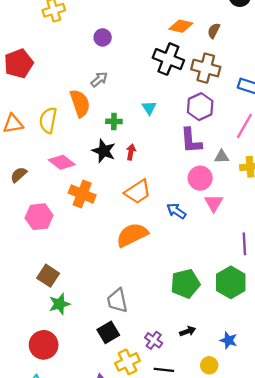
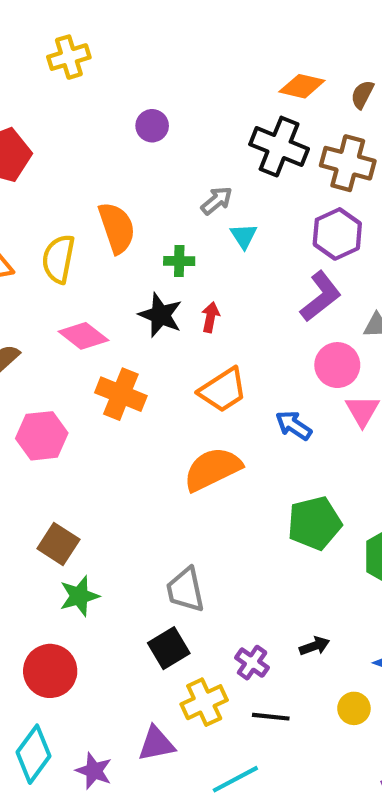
purple circle: (103, 37) -> (152, 126), moved
gray arrow: (99, 79) -> (217, 201), moved
purple L-shape: (191, 141) -> (321, 296), turned -124
green pentagon: (185, 284) -> (314, 523), moved

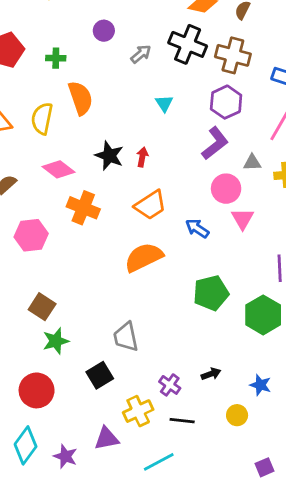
gray arrow: (217, 201) -> (141, 54), moved
green cross: (179, 261) -> (56, 58), moved
black square: (169, 648) -> (100, 375), moved

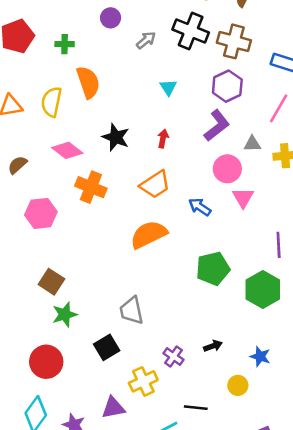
red arrow: (142, 157) -> (163, 139), moved
black line: (182, 421) -> (196, 408), moved

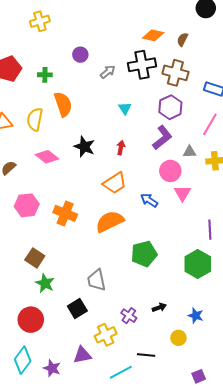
black cross: (191, 31) -> (142, 65), turned -32
orange cross: (91, 187) -> (65, 213), moved
green pentagon: (213, 269) -> (144, 254), moved
green star: (65, 314) -> (45, 283), turned -30

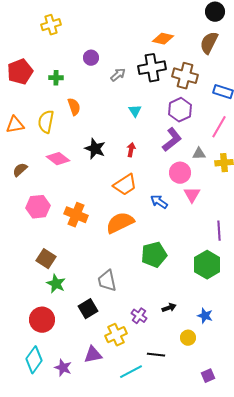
brown semicircle: (182, 39) -> (209, 43), moved, size x1.6
orange semicircle: (63, 104) -> (74, 107), size x0.7

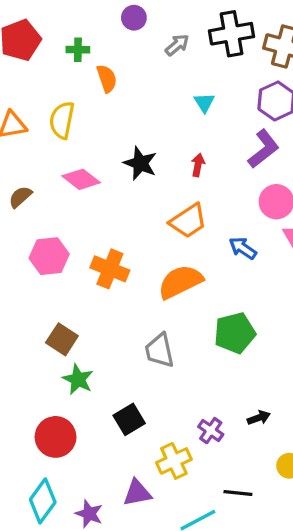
orange semicircle: (74, 107) -> (107, 79), moved
gray trapezoid: (107, 281) -> (160, 351), moved

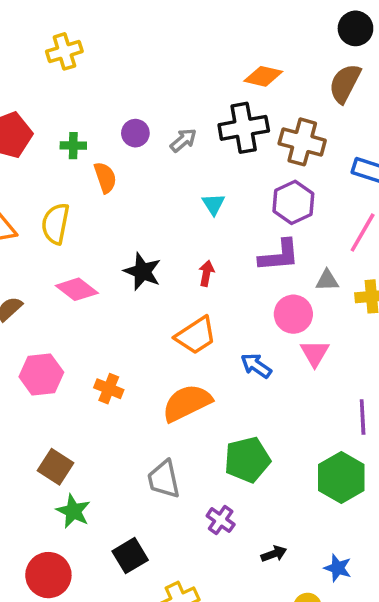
purple circle: (134, 18) -> (135, 133), moved
purple L-shape: (264, 149) -> (279, 256), turned 33
orange cross: (110, 269) -> (109, 389), size x0.7
purple cross: (211, 431) -> (221, 520), moved

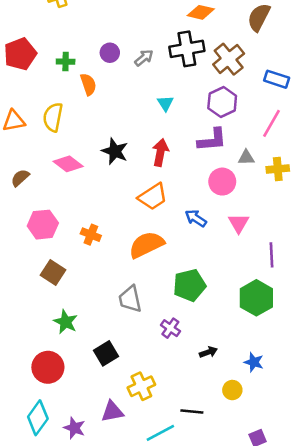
brown cross: (302, 142) -> (229, 59), turned 36
red arrow: (206, 273) -> (160, 153), size x1.5
pink triangle: (315, 353) -> (239, 223), moved
brown square: (56, 467) -> (53, 273), moved

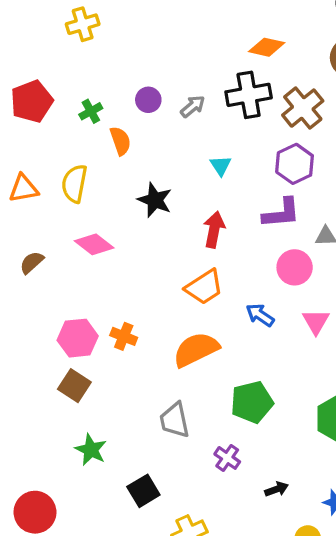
green cross: (66, 62) -> (91, 111), turned -30
black star: (115, 151) -> (155, 200), moved
pink hexagon: (43, 225) -> (78, 338), moved
red circle: (48, 367) -> (35, 512), moved

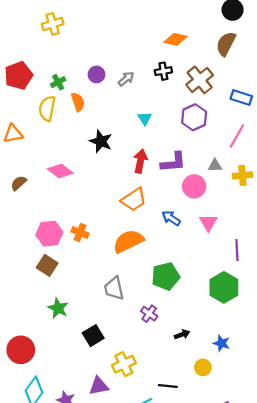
black cross: (249, 95) -> (163, 71), size x0.6
yellow semicircle: (74, 184) -> (47, 108), moved
purple L-shape: (281, 213) -> (173, 162), moved

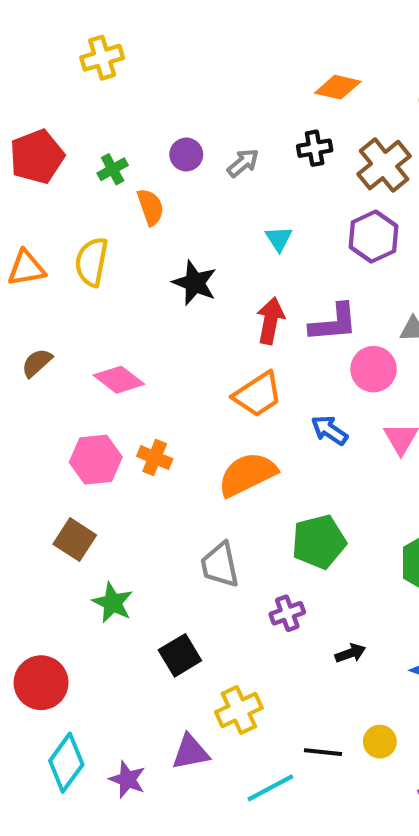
yellow semicircle: (47, 108) -> (92, 262), moved
pink diamond: (60, 171) -> (119, 380), moved
brown square: (47, 265) -> (75, 540), moved
purple cross: (149, 314) -> (287, 613), turned 35
yellow circle: (203, 367) -> (380, 742), moved

